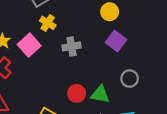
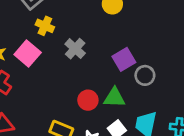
purple square: (116, 41) -> (124, 59), moved, turned 30
gray cross: (72, 46) -> (75, 49), turned -30

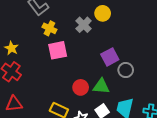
gray cross: (75, 49) -> (84, 25), moved
pink square: (28, 53) -> (58, 50), moved, turned 36

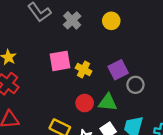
gray cross: (84, 25) -> (72, 20), moved
yellow cross: (49, 28) -> (84, 70), moved

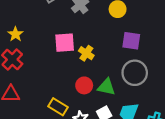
purple square: (118, 70) -> (131, 41), moved, turned 30
gray circle: (135, 85) -> (135, 73), size x1.5

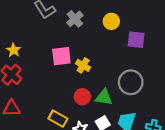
purple square: (131, 41) -> (136, 40), moved

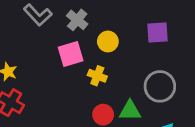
yellow circle: (111, 21) -> (108, 41), moved
pink square: (61, 56) -> (71, 54), moved

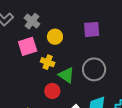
green triangle: (130, 111) -> (66, 75), moved, turned 36

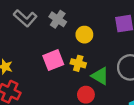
pink square: (28, 46) -> (53, 60), moved

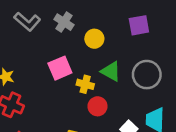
yellow cross: (78, 63) -> (85, 84), moved
green triangle: (100, 76) -> (111, 71), moved

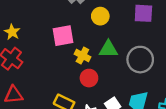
green triangle: (111, 71) -> (108, 49), turned -42

